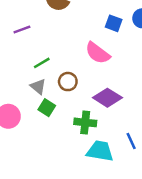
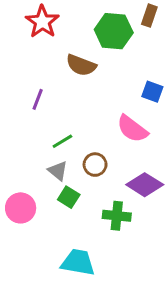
purple line: (22, 29) -> (38, 99), turned -49
cyan trapezoid: (100, 151) -> (78, 262), moved

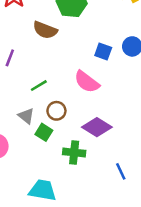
green line: (62, 141) -> (39, 86), moved
green square: (69, 197) -> (44, 132), moved

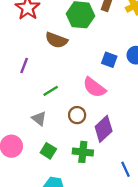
brown circle: (56, 111) -> (77, 115), moved
purple diamond: (97, 127) -> (104, 129), turned -75
green square: (44, 132) -> (48, 151), moved

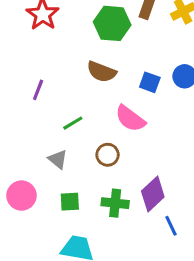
brown semicircle: (56, 40) -> (102, 72), moved
purple diamond: (104, 129) -> (153, 194), moved
green square: (48, 151) -> (70, 202), turned -35

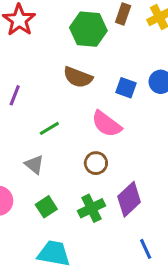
brown circle: (108, 155) -> (96, 163), moved
green square: (70, 202) -> (46, 207), turned -30
green cross: (115, 203) -> (91, 208), turned -32
blue line: (171, 226) -> (146, 249), moved

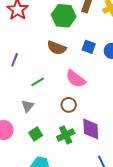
blue square: (126, 88) -> (89, 47), moved
gray triangle: (34, 165) -> (28, 106), turned 32
purple diamond: (129, 199) -> (91, 129), turned -50

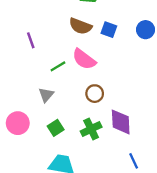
blue square: (89, 47) -> (109, 30), moved
purple line: (15, 60) -> (31, 40), turned -40
pink semicircle: (76, 79) -> (84, 59), moved

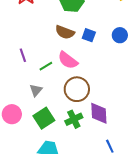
purple line: (31, 40) -> (23, 55), moved
brown circle: (95, 94) -> (77, 89), size x1.6
green square: (56, 128) -> (44, 118), size x1.5

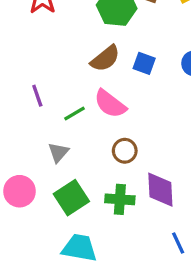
brown semicircle: (65, 32) -> (105, 58), turned -60
brown circle: (77, 89) -> (125, 151), size x0.6
green cross: (74, 119) -> (120, 199), turned 30

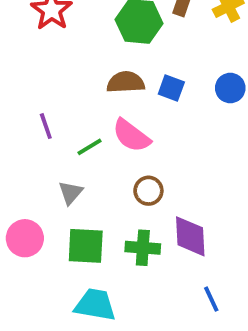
brown semicircle: (105, 58) -> (126, 82), turned -144
green square: (71, 198) -> (86, 246), turned 36

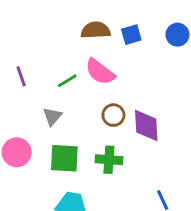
blue square: (171, 88) -> (131, 35), turned -36
purple line: (46, 126) -> (21, 76), moved
purple diamond: (190, 236) -> (146, 125), moved

